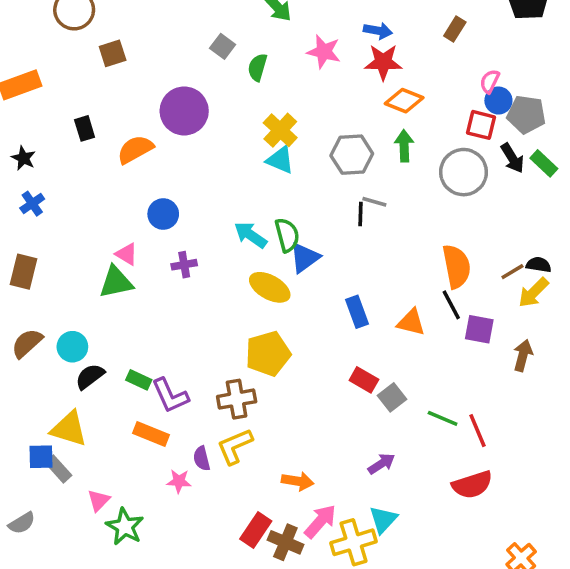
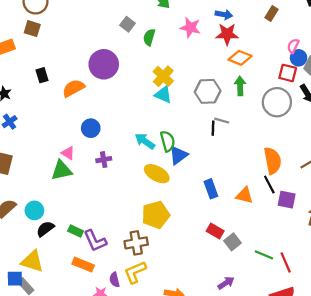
brown square: (113, 53) -> (32, 29), moved, turned 35

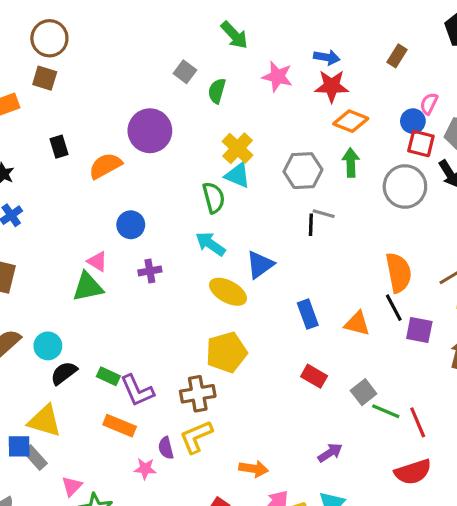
blue circle: (299, 58) -> (413, 121), moved
green semicircle: (168, 141) -> (214, 198), moved
gray square: (233, 242) -> (364, 392), moved

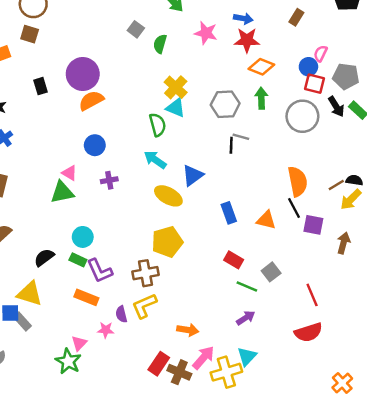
purple circle: (150, 131) -> (83, 74), moved
orange semicircle: (105, 166) -> (91, 101), moved
cyan circle: (48, 346) -> (83, 237), moved
green line: (386, 411) -> (247, 286), moved
pink triangle: (72, 486) -> (79, 343), moved

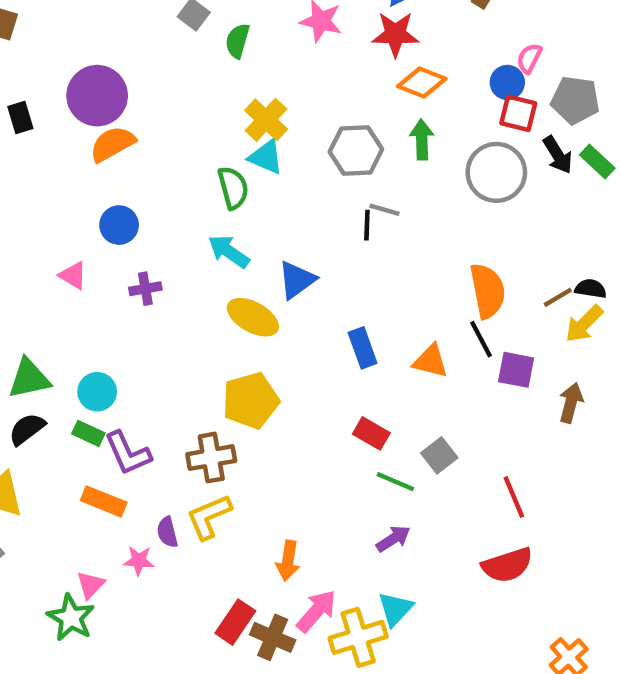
green triangle: (62, 192) -> (29, 379), moved
orange arrow: (188, 330) -> (288, 561), turned 90

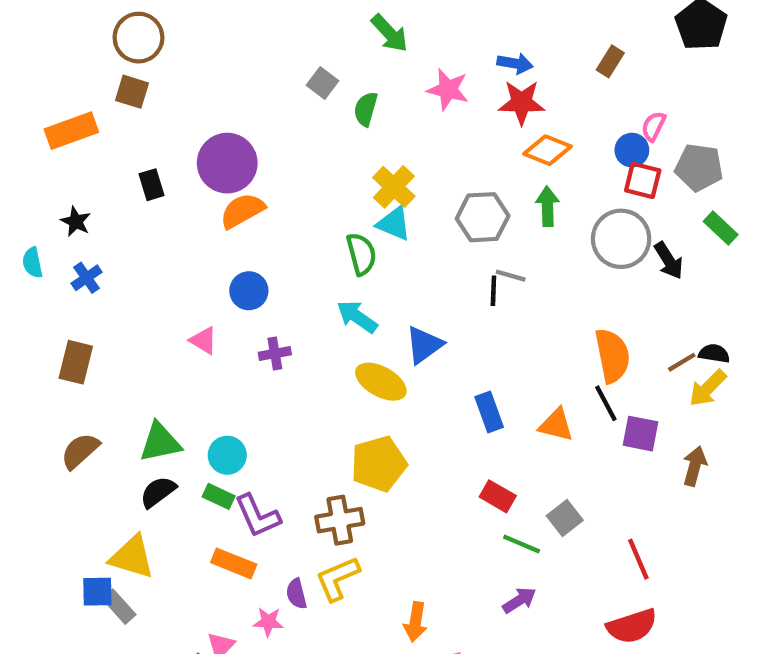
black arrow: (558, 155) -> (669, 260), moved

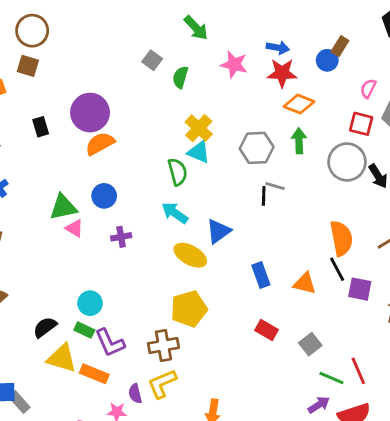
blue circle: (632, 150) -> (327, 60), moved
green triangle: (160, 442) -> (63, 207), moved
green line: (522, 544) -> (331, 378), moved
yellow triangle: (132, 557) -> (62, 358), moved
purple arrow: (519, 600) -> (319, 405), moved

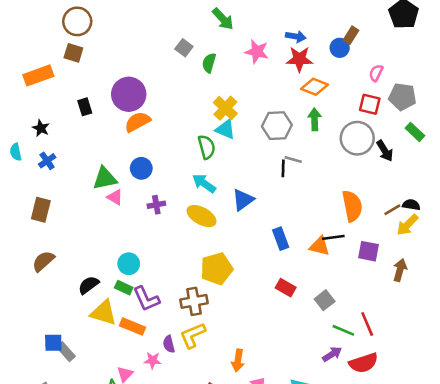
yellow ellipse: (190, 255) -> (202, 216), moved
black line: (337, 269) -> (333, 237), moved, turned -70

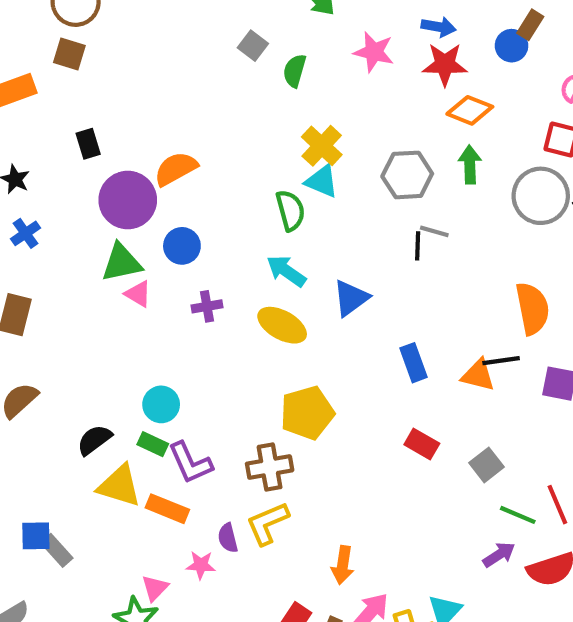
purple circle: (129, 94) -> (128, 200), moved

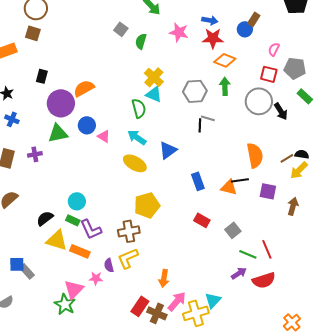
black rectangle: (88, 144) -> (42, 76), turned 32
blue cross: (26, 233) -> (12, 119), turned -32
pink triangle: (138, 294) -> (104, 136), moved
purple cross: (207, 306) -> (35, 154), moved
pink triangle: (155, 588) -> (74, 289), size x1.5

